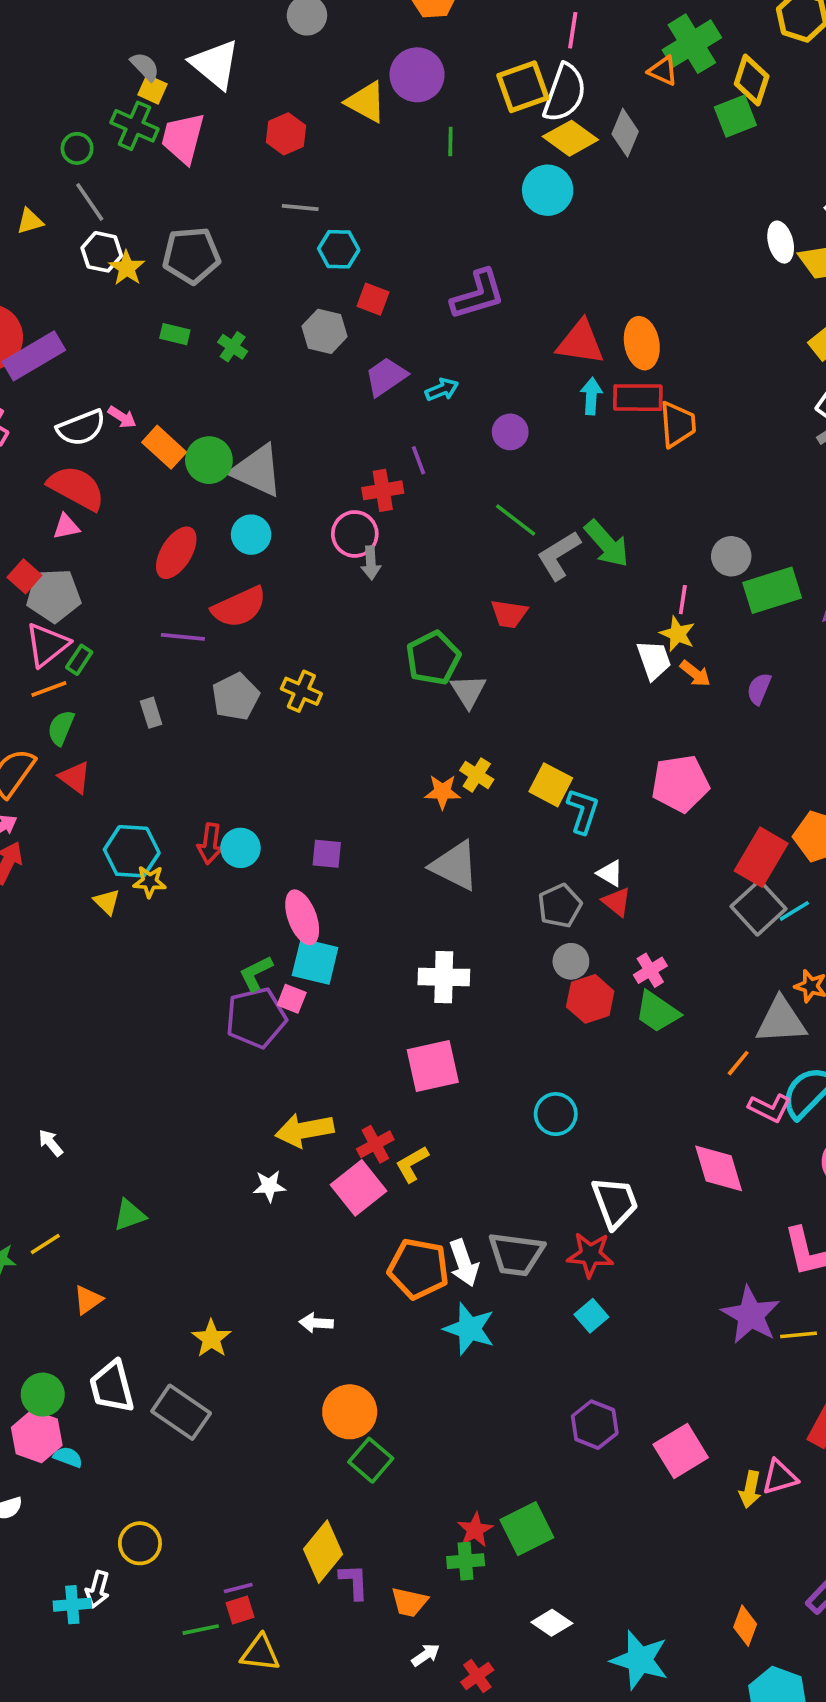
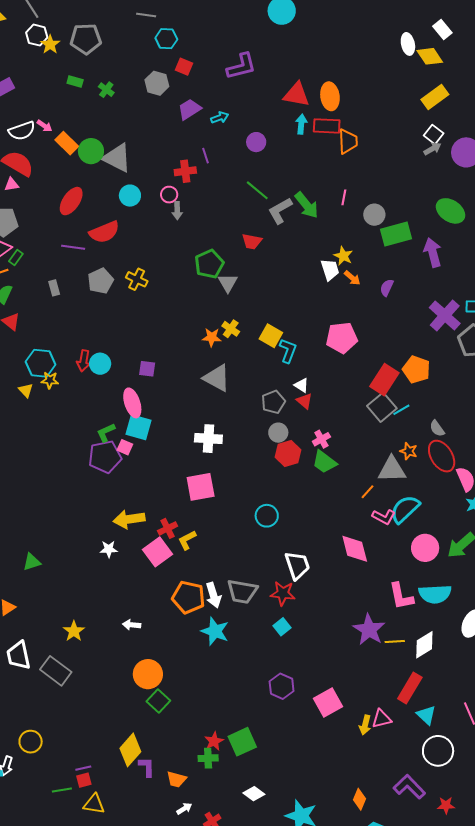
pink circle: (355, 534) -> (169, 195), size x0.7
cyan circle: (251, 535) -> (130, 196), moved
pink line: (683, 600) -> (344, 197), moved

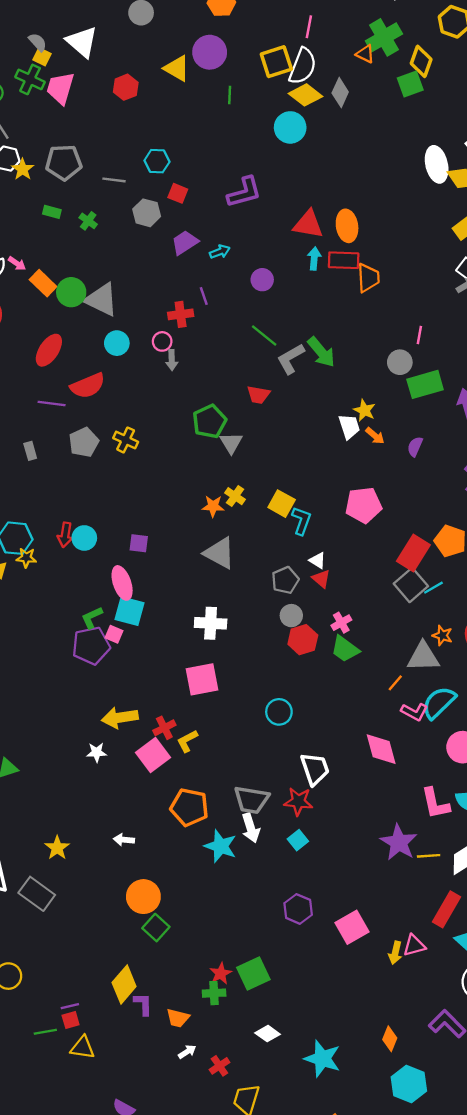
gray line: (146, 15) -> (114, 180), moved
white ellipse: (408, 44) -> (437, 164), size x1.4
pink line: (344, 197) -> (419, 335), moved
white arrow: (213, 595) -> (251, 828), moved

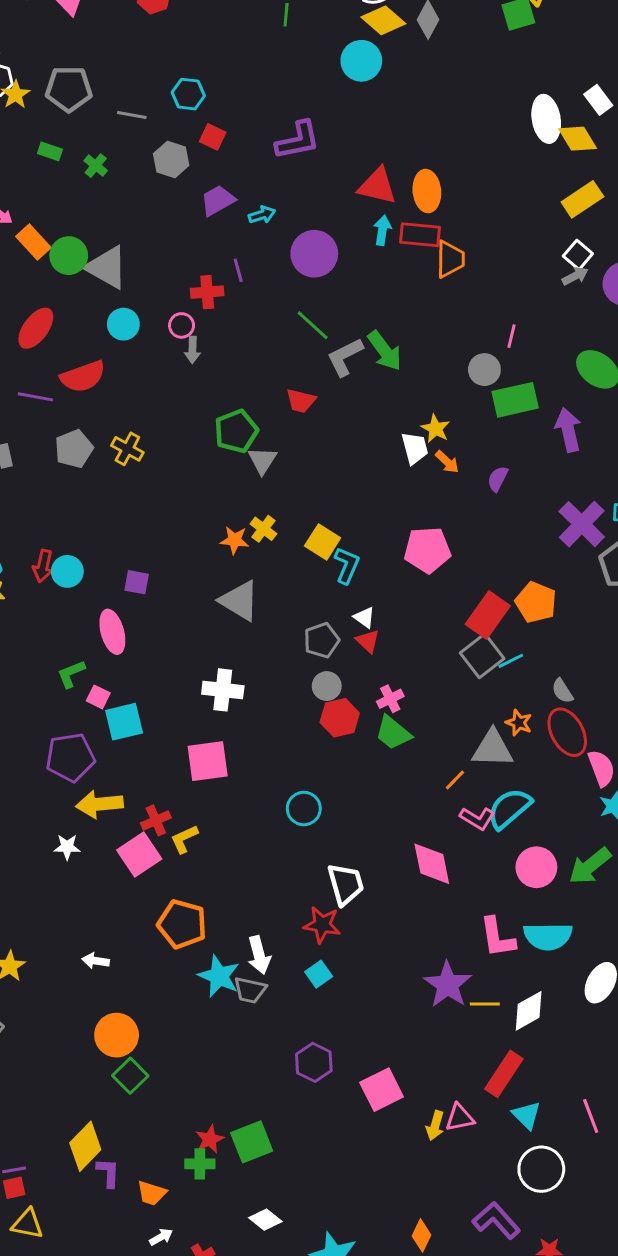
purple circle: (262, 280) -> (314, 254), size x1.6
cyan square: (129, 611) -> (124, 722), moved, turned -32
purple pentagon: (91, 646) -> (70, 757), moved
gray trapezoid: (251, 800) -> (250, 990), moved, size x0.7

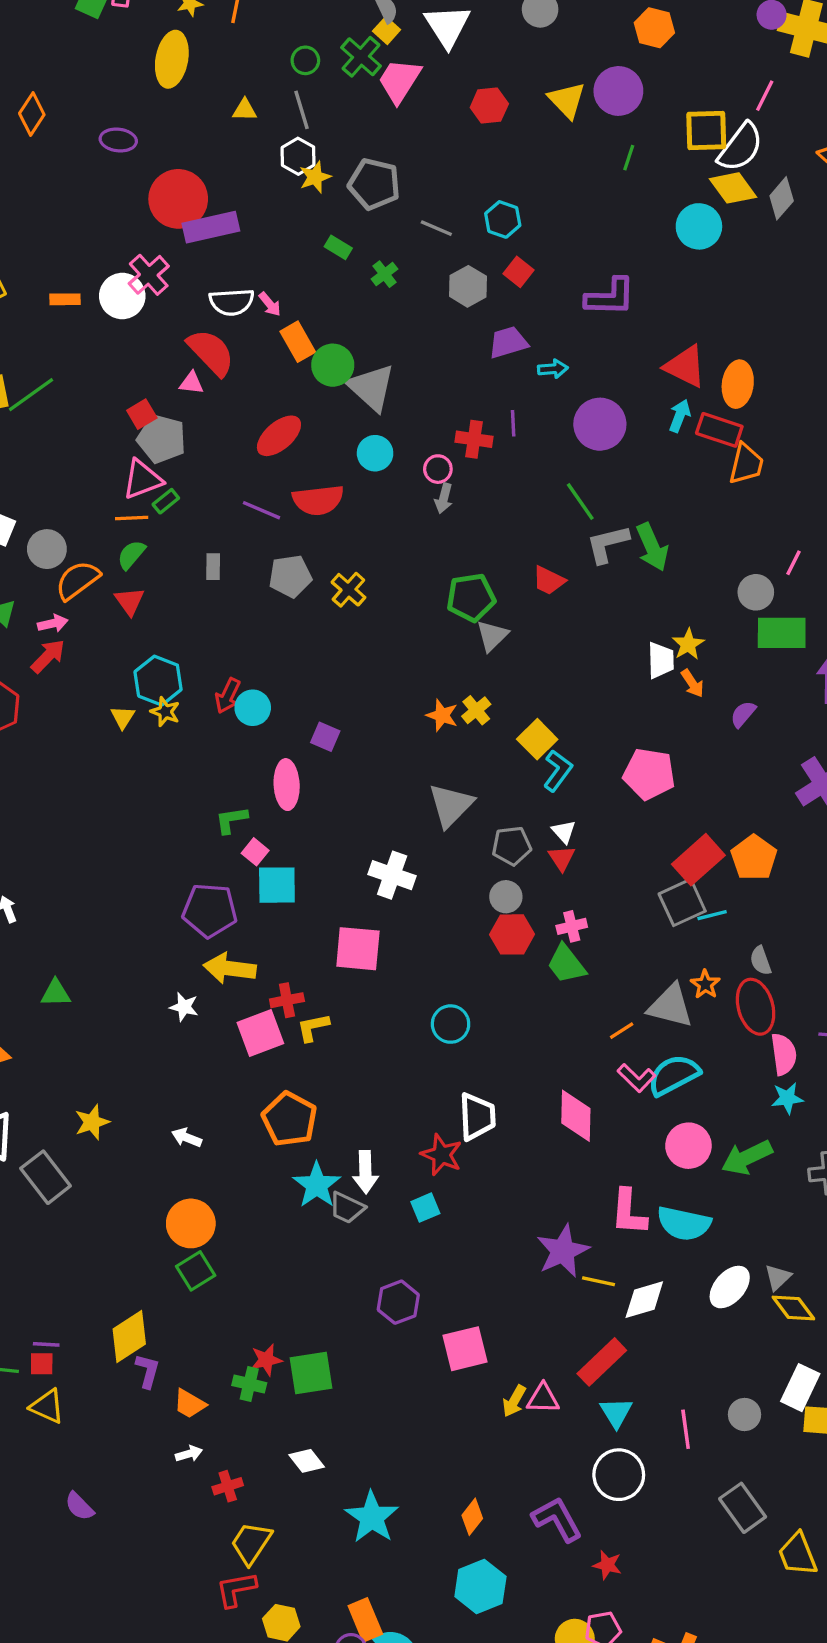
gray triangle: (239, 601) -> (451, 805), moved, turned 30

